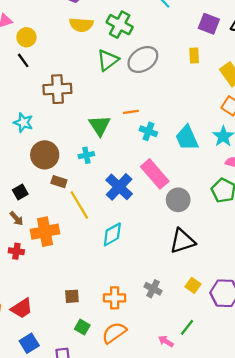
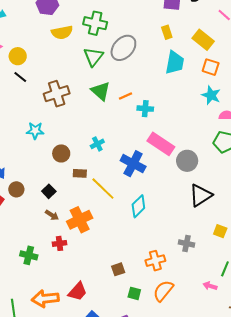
green triangle: (100, 125) -> (101, 91), moved
cyan trapezoid: (187, 138) -> (175, 63), moved, turned -130
brown circle: (45, 155) -> (61, 153), size x0.7

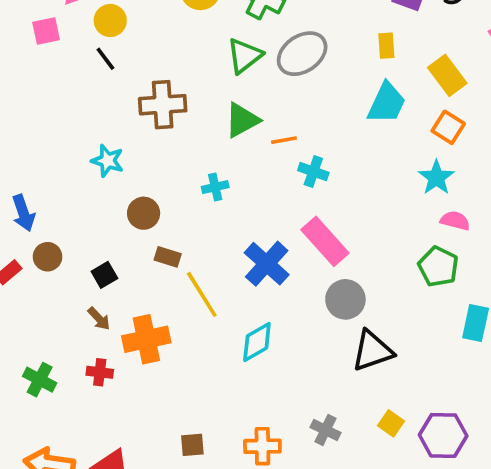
green triangle: (101, 91) -> (242, 120), turned 35
cyan cross: (97, 144) -> (215, 187), moved
gray circle: (187, 161) -> (345, 299), moved

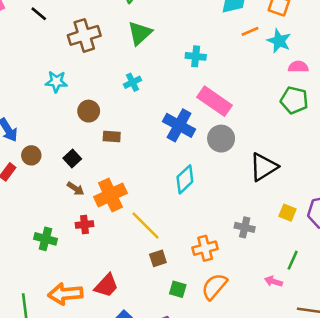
orange line: (284, 140) -> (250, 31), moved
yellow line: (202, 294) -> (145, 225), moved
gray circle: (345, 299) -> (221, 139), moved

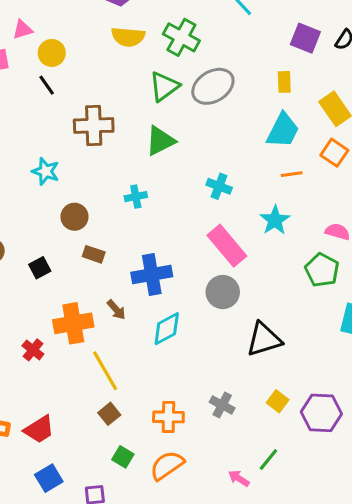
cyan star: (279, 41) -> (275, 220), moved
blue cross: (179, 125) -> (152, 275), moved, turned 36
brown arrow: (76, 189) -> (116, 310), moved
red cross: (84, 224) -> (33, 350), turned 30
brown square: (158, 258) -> (109, 414), turned -36

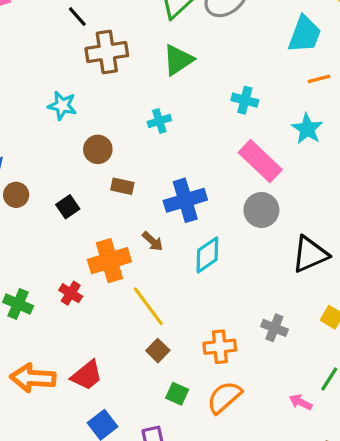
black line: (47, 85) -> (77, 17), moved

